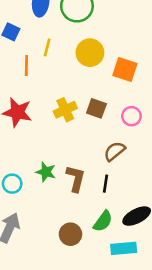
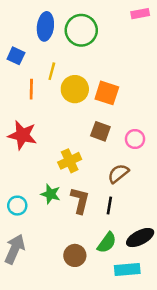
yellow circle: (90, 53) -> (75, 89), moved
orange square: (125, 69) -> (107, 93), moved
yellow cross: (65, 110) -> (70, 161), moved

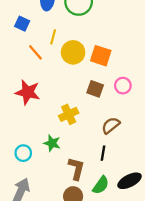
orange line: (31, 89) -> (35, 52), turned -42
pink circle: (135, 139) -> (123, 86), moved
brown L-shape: (80, 200) -> (76, 169), moved

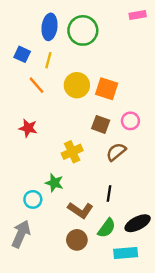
yellow line: (53, 37) -> (48, 60), moved
red star: (28, 92) -> (28, 128), size x0.7
brown semicircle: (111, 125) -> (116, 152), moved
cyan circle: (23, 153) -> (33, 199), moved
brown L-shape: (76, 169) -> (80, 210), turned 110

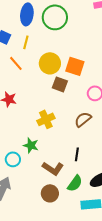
brown square: (101, 124) -> (60, 84), moved

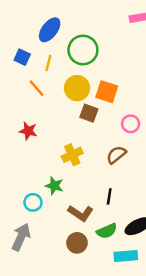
blue ellipse: (27, 14) -> (50, 30), turned 30
green circle: (55, 17) -> (83, 50), moved
green semicircle: (75, 183) -> (107, 231), turned 30

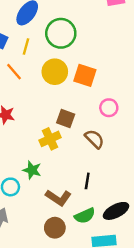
brown square: (89, 113) -> (66, 119), moved
brown semicircle: (116, 155) -> (94, 139), turned 84

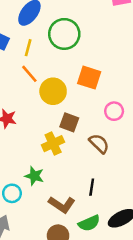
orange line: (14, 72) -> (29, 74), moved
yellow circle: (55, 72) -> (53, 91), moved

